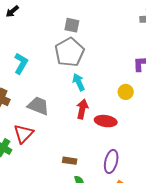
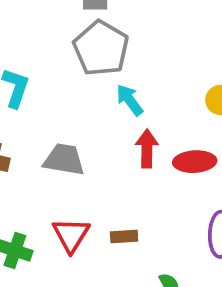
red triangle: (23, 134) -> (71, 235), moved
brown rectangle: (70, 161) -> (124, 236), moved

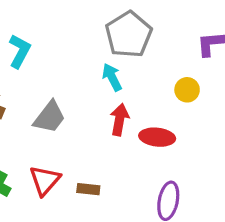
gray pentagon: (101, 48) -> (129, 35), moved
gray trapezoid: (64, 160) -> (50, 117), turned 108

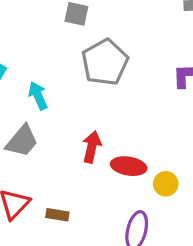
cyan arrow: (112, 77) -> (38, 96), moved
yellow circle: (187, 90) -> (166, 184), moved

